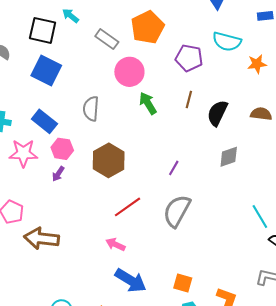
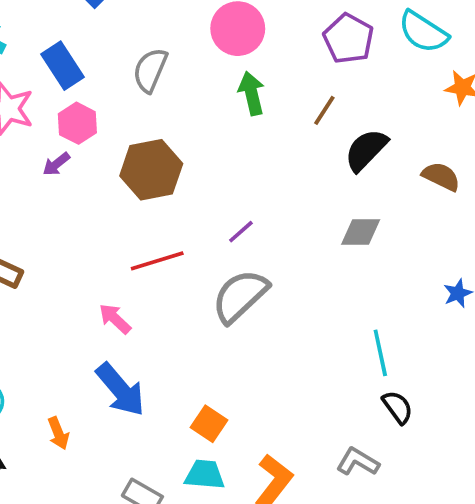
purple line: (174, 168) -> (241, 232), moved

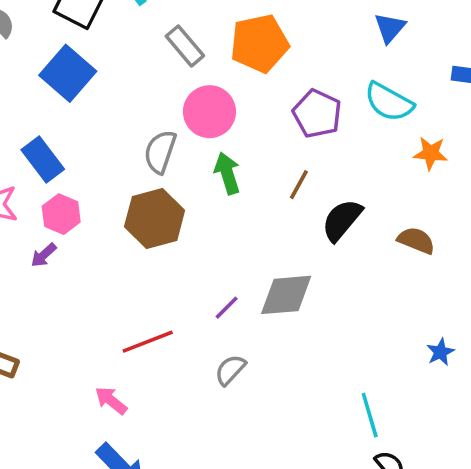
gray semicircle: (150, 70) -> (160, 152), moved
brown hexagon: (151, 170) -> (155, 218), moved
gray diamond: (361, 232) -> (286, 295), moved, size x1.4
gray semicircle: (240, 296) -> (230, 370), size x0.6

